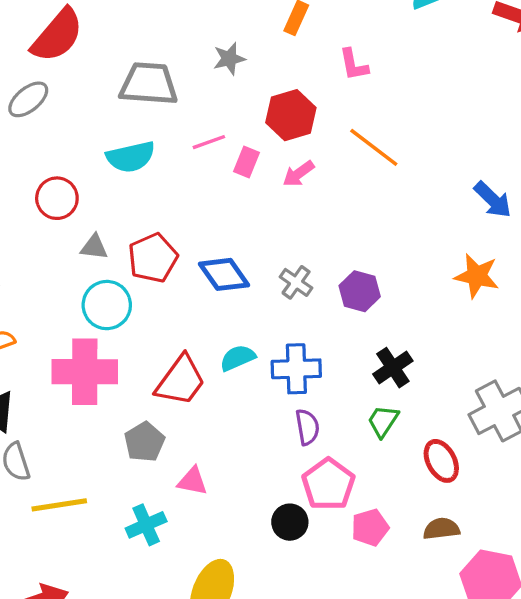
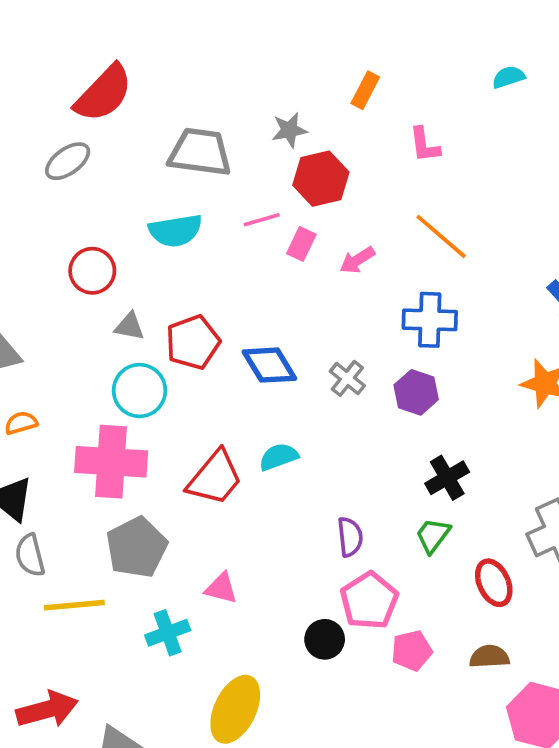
red hexagon: (291, 115) -> (321, 179), moved
blue cross: (296, 369) -> (430, 320), moved
gray pentagon: (144, 442) -> (137, 547), moved, size x1.4

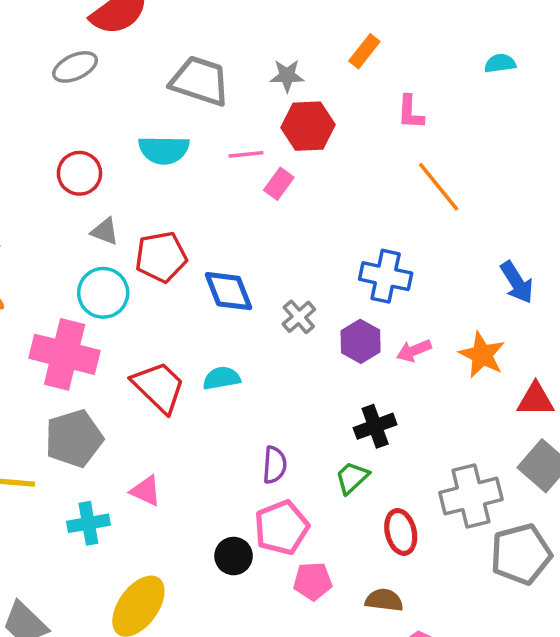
orange line: (441, 236) -> (439, 187), moved
pink arrow: (357, 260) -> (414, 351), moved
red trapezoid: (215, 478) -> (159, 387), turned -96

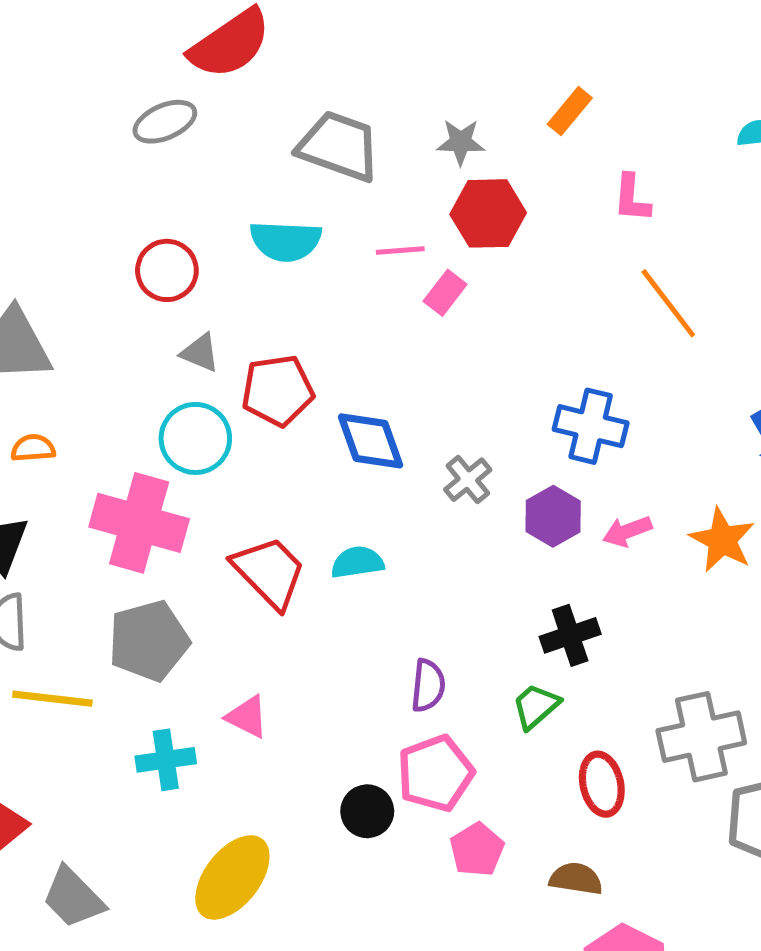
pink pentagon: (313, 581) -> (477, 850), turned -30

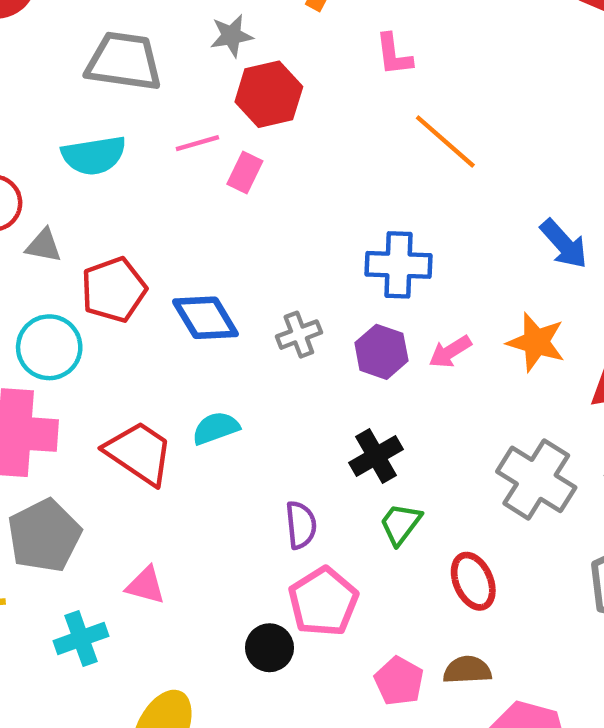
gray triangle: (200, 353) -> (44, 246), moved
gray cross: (468, 480) -> (299, 335), turned 30
black cross: (570, 635) -> (376, 456), moved
gray cross: (701, 737) -> (536, 479), moved, turned -34
pink pentagon: (477, 850) -> (399, 681), moved

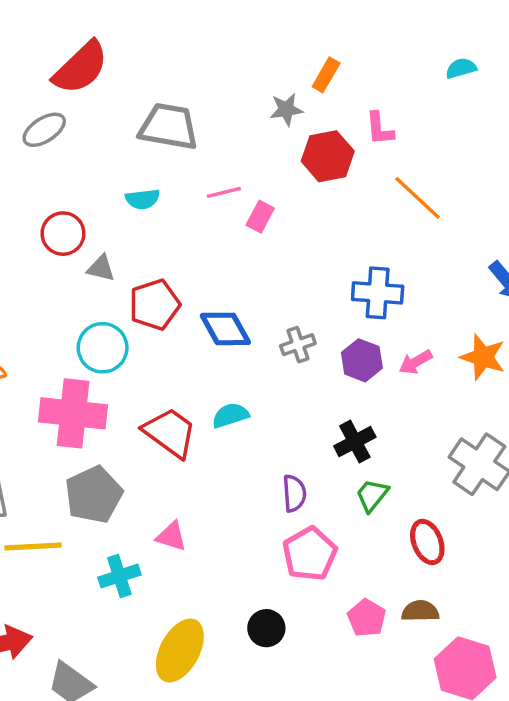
gray star: (231, 36) -> (286, 109), moved
red hexagon: (269, 94) -> (328, 156), moved
cyan semicircle: (94, 155) -> (143, 199), size x0.7
black circle: (269, 648) -> (266, 628), moved

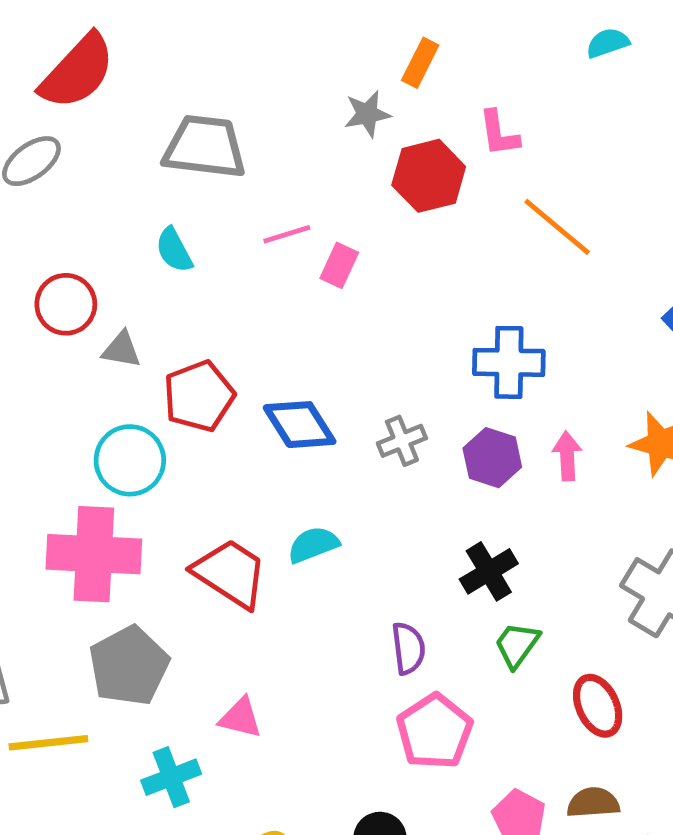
cyan semicircle: (143, 199) -> (174, 250), turned 72
pink arrow: (416, 362) -> (567, 456), turned 120

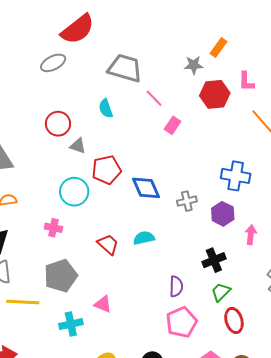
pink line: (287, 234) -> (154, 98), moved, turned 54
pink arrow: (567, 456) -> (251, 235), moved
pink cross: (94, 554) -> (53, 228), size x0.5
red trapezoid: (230, 573) -> (108, 244), size x0.7
red ellipse: (598, 706) -> (234, 320), moved

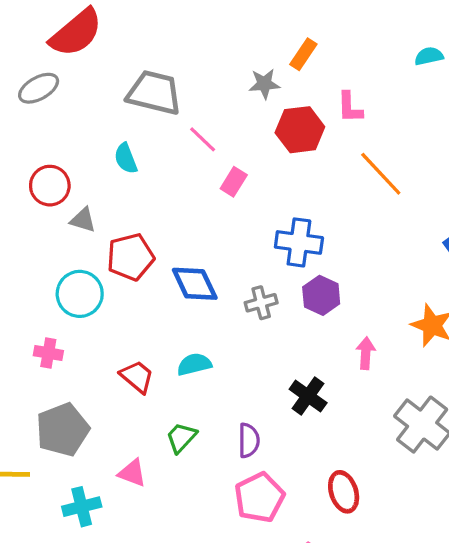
blue cross: (236, 176) -> (299, 242), moved
purple hexagon: (223, 214) -> (321, 295), moved
black cross: (214, 260) -> (308, 396), turned -30
green trapezoid: (221, 292) -> (181, 438), moved

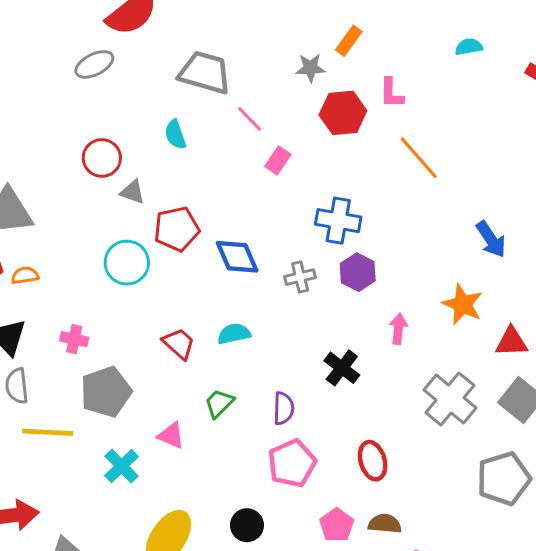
pink cross: (48, 353) -> (74, 339), moved
cyan cross: (82, 507) -> (122, 466), turned -32

